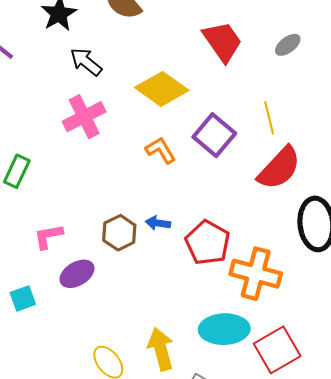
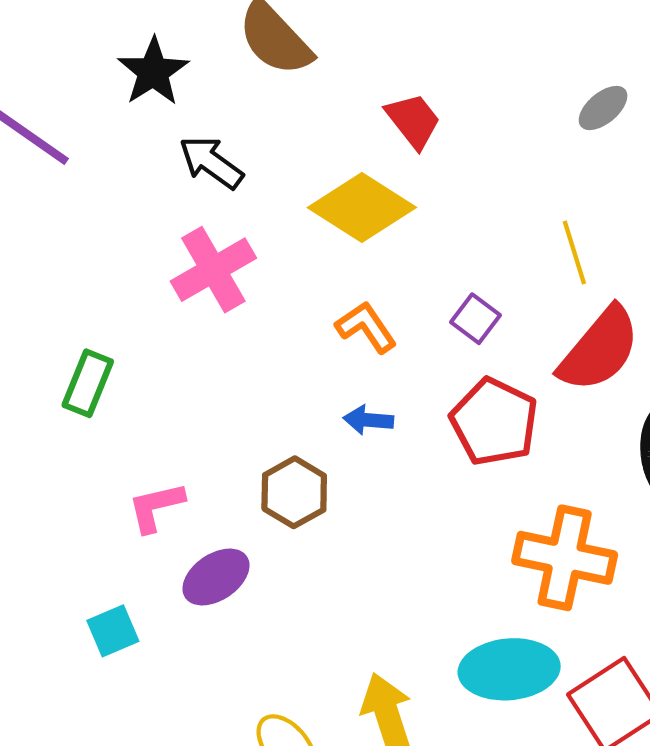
red trapezoid: (222, 41) -> (413, 121), moved, size x0.7
purple square: (214, 135) -> (475, 319), moved, size x0.6
blue arrow: (158, 223) -> (368, 420), moved
red pentagon: (208, 243) -> (494, 422), moved

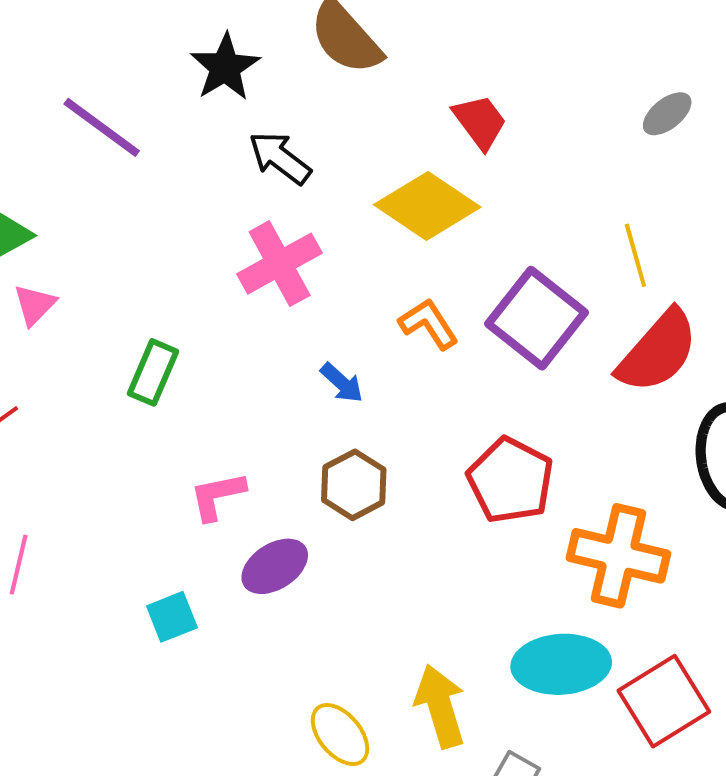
purple square: (475, 319) -> (536, 318), size x2.0
blue arrow: (368, 420) -> (342, 383), moved, turned -144
red pentagon: (494, 422) -> (510, 480), moved

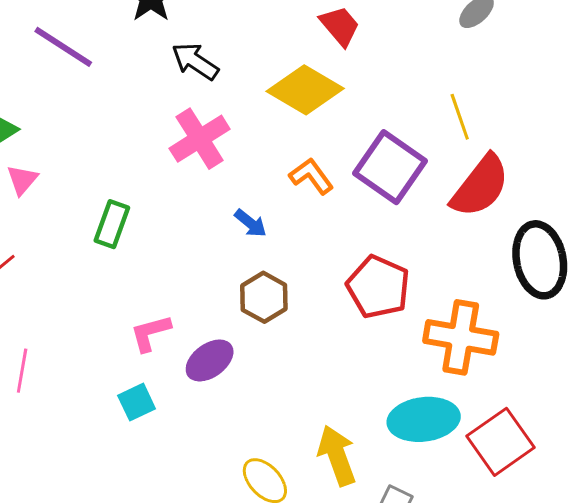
pink L-shape: (217, 496) -> (150, 333), moved

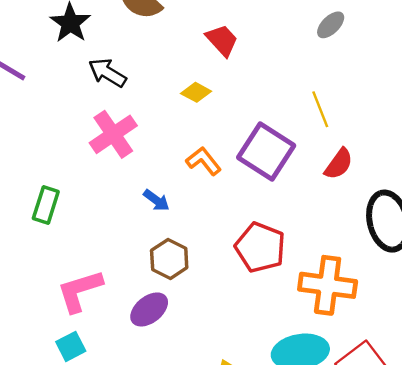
yellow diamond: (305, 90) -> (196, 92), size x0.5
red semicircle: (480, 186) -> (339, 164), size x0.6
pink L-shape: (150, 333) -> (80, 291), size x1.4
purple ellipse: (210, 360) -> (149, 309), moved

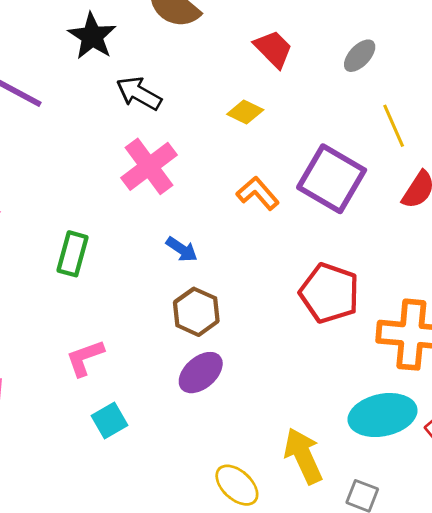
gray ellipse: (331, 25) -> (360, 56), moved
blue arrow: (156, 200) -> (182, 249), moved
brown hexagon: (169, 259) -> (196, 312), moved
pink L-shape: (80, 291) -> (85, 358), moved, size x0.7

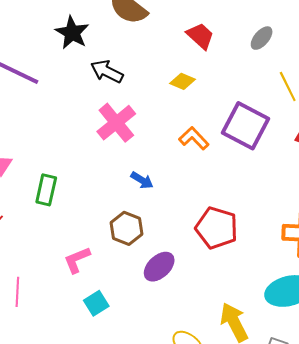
green rectangle: (72, 254) -> (46, 190), moved
red pentagon: (329, 293) -> (217, 228), moved
brown hexagon: (196, 312) -> (127, 228), moved

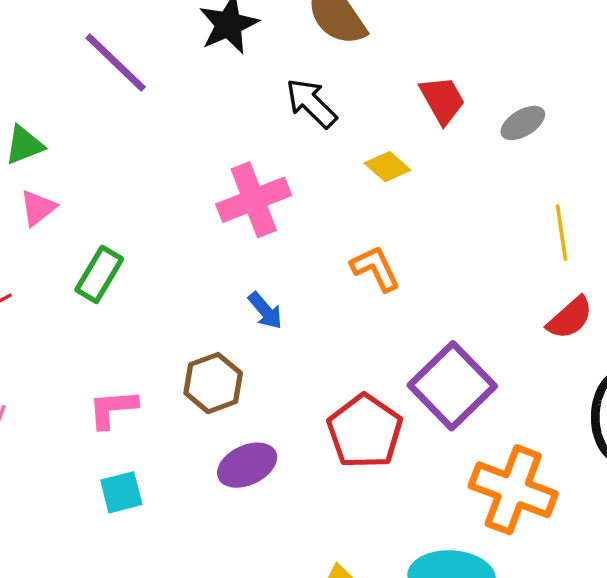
gray ellipse: (262, 38) -> (523, 123), moved
black arrow: (107, 71) -> (311, 103), moved
purple square: (246, 126) -> (452, 386), moved

